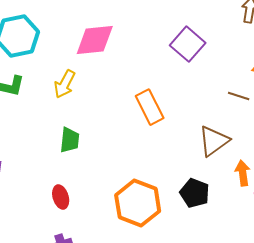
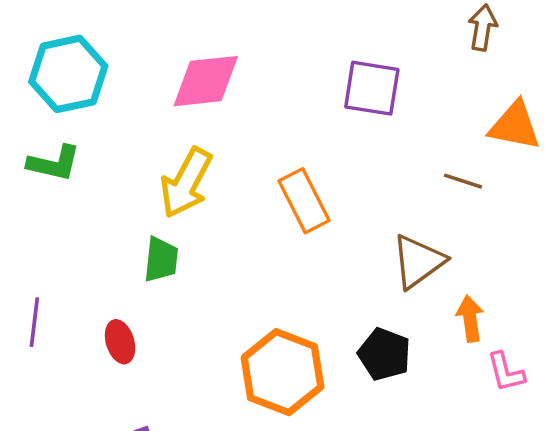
purple square: (188, 44) -> (372, 88), turned -32
yellow arrow: (65, 84) -> (186, 183), moved, size x1.4
red ellipse: (61, 197) -> (120, 342), moved

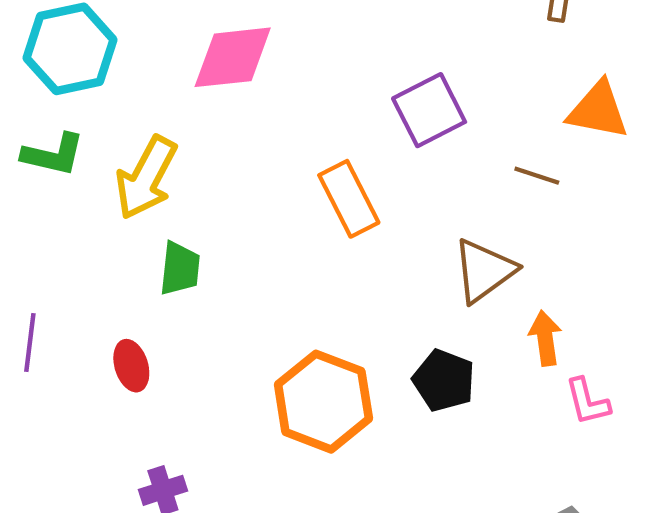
purple square: (372, 88) -> (429, 110), moved, turned -36
yellow arrow: (186, 183) -> (146, 178), moved

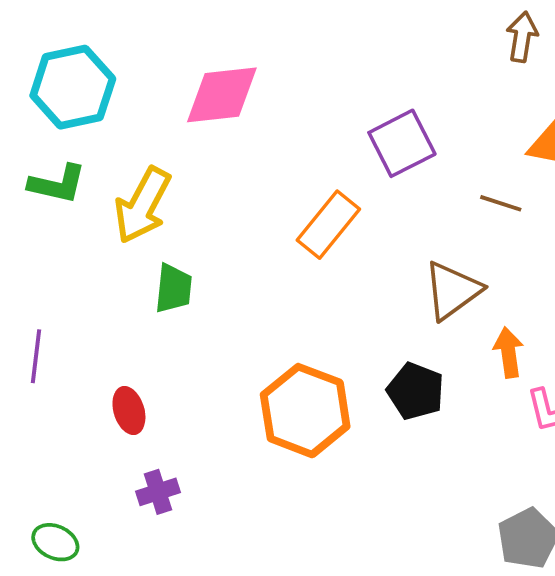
orange rectangle: (349, 199) -> (328, 225), turned 66
red ellipse: (131, 366) -> (129, 411), moved

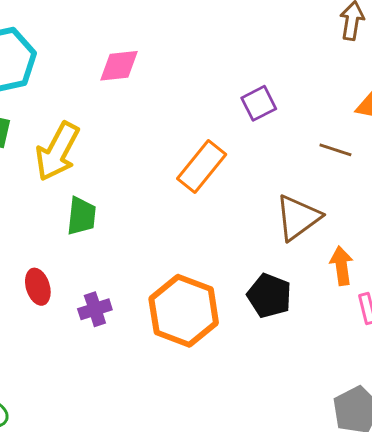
pink diamond: (222, 95) -> (119, 66), size x0.7
purple square: (402, 143) -> (259, 103), size x0.7
red ellipse: (129, 411) -> (38, 287), moved
purple cross: (158, 492) -> (95, 309), moved

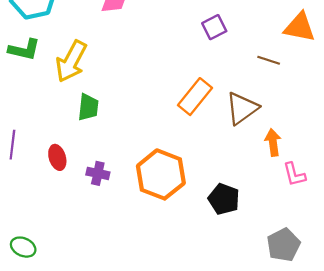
orange rectangle: (202, 166) -> (195, 97), moved
black pentagon: (269, 296) -> (224, 199), moved
purple cross: (95, 309) -> (98, 173), turned 30

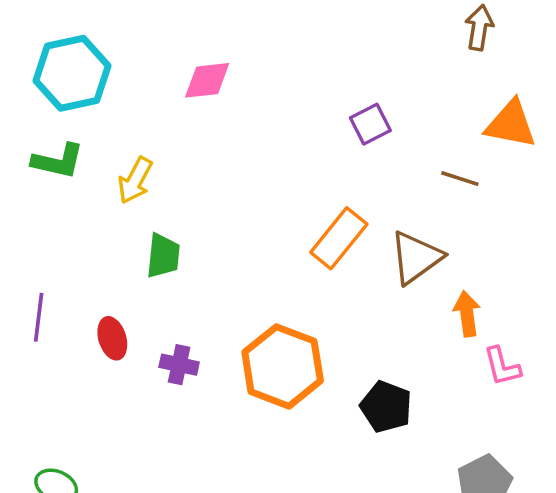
yellow arrow: (71, 61) -> (135, 180), size x0.7

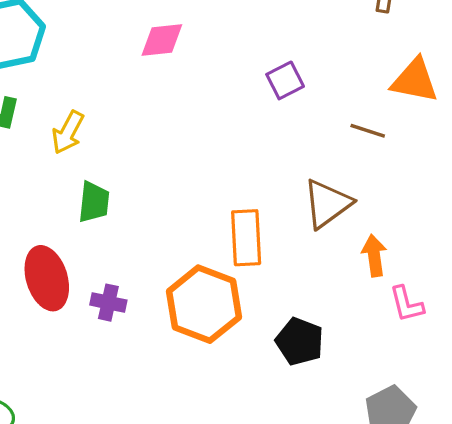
pink diamond: (207, 80) -> (162, 40), moved
orange rectangle: (339, 238) -> (246, 238), moved, turned -42
red ellipse: (112, 338) -> (47, 278), size x1.6

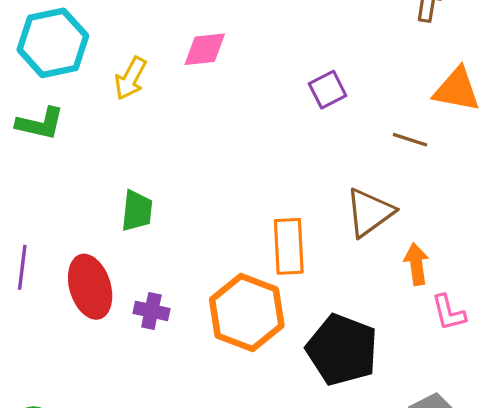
yellow arrow: (68, 132) -> (130, 78), moved
black pentagon: (300, 341) -> (342, 350), size x1.5

